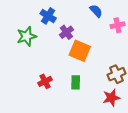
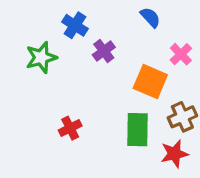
pink cross: (118, 25) -> (181, 54), moved, turned -32
orange square: (80, 51) -> (150, 82), moved
green rectangle: (76, 82) -> (138, 130), moved, size x1.5

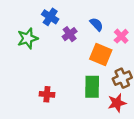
blue semicircle: (150, 17) -> (96, 24), moved
red cross: (70, 128) -> (47, 94), moved, turned 32

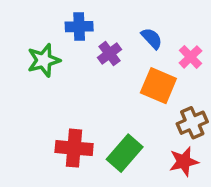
blue cross: (50, 17) -> (79, 27), turned -35
green rectangle: (92, 87) -> (125, 153), moved, turned 40
red cross: (47, 94) -> (74, 148), size x1.5

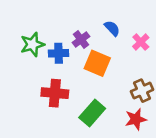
blue cross: (79, 27) -> (59, 53), moved
orange square: (158, 86) -> (97, 63), moved
red cross: (74, 148) -> (55, 93), moved

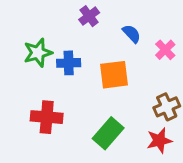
purple cross: (81, 40) -> (89, 16), moved
orange square: (97, 63) -> (114, 75), turned -30
red cross: (55, 93) -> (47, 117), moved

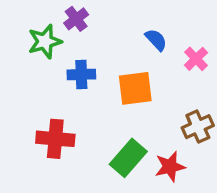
purple cross: (89, 16) -> (76, 19), moved
green star: (38, 53) -> (45, 41), moved
red star: (159, 141) -> (170, 167), moved

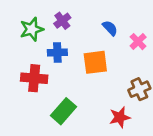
purple cross: (76, 19) -> (62, 21), moved
red cross: (55, 139) -> (34, 78), moved
green rectangle: (128, 158) -> (64, 111), moved

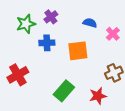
blue semicircle: (110, 28) -> (90, 23), turned -32
red cross: (34, 78) -> (18, 75), moved, turned -35
green rectangle: (64, 111) -> (64, 91), moved

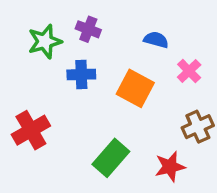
purple cross: (51, 17) -> (88, 29), turned -32
pink cross: (113, 34) -> (189, 71), moved
orange square: (78, 51) -> (135, 88), turned 35

